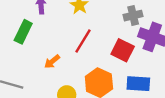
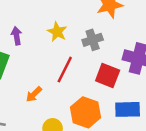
gray cross: (133, 16) -> (93, 40), moved

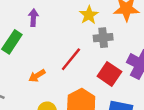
yellow star: (57, 32) -> (89, 15), moved

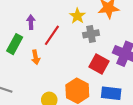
red line: (71, 59) -> (52, 35), moved
orange arrow: (37, 76) -> (36, 57), moved, turned -64

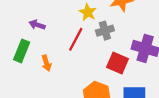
purple arrow: (31, 22) -> (37, 25), turned -64
red line: (52, 35) -> (76, 39), moved

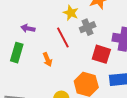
red line: (76, 39) -> (63, 38), turned -50
orange arrow: (46, 63) -> (47, 59), moved

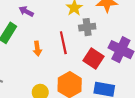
red line: (63, 38) -> (63, 43), moved

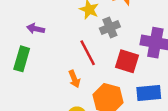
orange arrow: (37, 49) -> (74, 79), moved

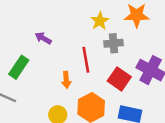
purple arrow: (36, 29) -> (43, 38), moved
green rectangle: (22, 59) -> (19, 67), moved

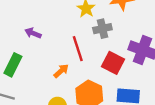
orange arrow: (66, 80) -> (61, 71), turned -119

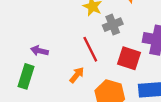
purple arrow: (33, 33) -> (39, 51), moved

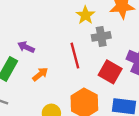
orange arrow: (77, 75) -> (40, 74), moved

